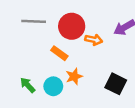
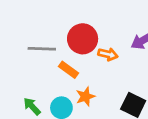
gray line: (34, 21) -> (42, 49), moved

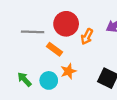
orange arrow: (108, 54) -> (87, 37), turned 105

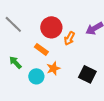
gray line: (33, 32) -> (13, 24), moved, turned 42
green arrow: (24, 79) -> (15, 62), moved

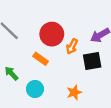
orange star: (53, 68) -> (74, 92), moved
black square: (87, 74) -> (92, 61), moved, turned -36

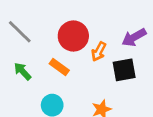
green arrow: (11, 73) -> (23, 71), moved

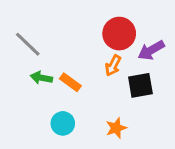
red circle: (73, 36) -> (119, 34), moved
green arrow: (23, 71) -> (41, 78), moved, turned -36

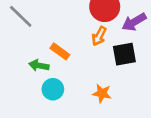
green arrow: (41, 78) -> (39, 65), moved
orange star: (116, 128) -> (102, 93), turned 30

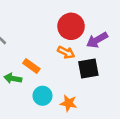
orange arrow: (99, 36) -> (66, 52), turned -91
cyan circle: (53, 89) -> (42, 96), moved

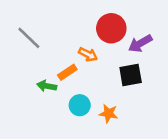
orange arrow: (66, 52) -> (88, 54), moved
orange rectangle: (31, 66) -> (67, 72), turned -70

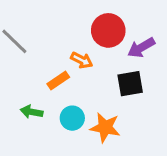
green arrow: (47, 86) -> (32, 112), moved
orange star: (109, 113) -> (105, 127), size x1.4

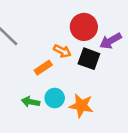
black square: (130, 84) -> (89, 59), moved, turned 30
green arrow: (32, 112) -> (31, 102), moved

